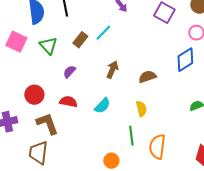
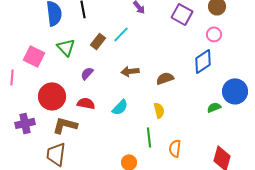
pink square: (16, 42) -> (34, 56), moved
brown arrow: (112, 70) -> (130, 71), turned -120
red circle: (34, 95) -> (52, 96), size x1.4
brown L-shape: (47, 124) -> (65, 125), turned -55
orange semicircle: (157, 147) -> (175, 148), size x0.7

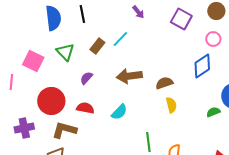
brown arrow: (130, 71) -> (129, 76), size x1.4
yellow semicircle: (159, 110) -> (171, 105), moved

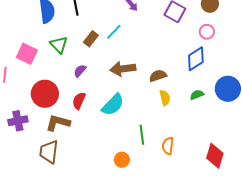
red semicircle: (85, 108) -> (79, 101), turned -78
cyan semicircle: (119, 112) -> (113, 105), size x1.4
green semicircle: (213, 112) -> (197, 95), moved

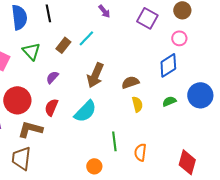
brown arrow: (123, 69) -> (95, 75), turned -60

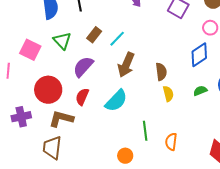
cyan line: (86, 38) -> (117, 39), moved
purple semicircle: (52, 77) -> (83, 67), size x1.6
brown semicircle: (130, 82) -> (161, 72), turned 102

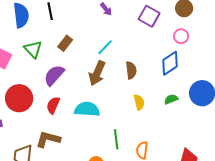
cyan line: (117, 39) -> (105, 47), moved
brown semicircle: (161, 72) -> (131, 70), moved
cyan semicircle: (116, 101) -> (87, 109), turned -130
brown L-shape: (61, 119) -> (48, 139), moved

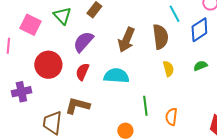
cyan line: (105, 47) -> (174, 14), moved, turned -72
brown semicircle: (131, 70) -> (160, 37), size x1.4

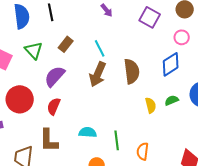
cyan line: (174, 14) -> (100, 48), moved
yellow semicircle: (168, 69) -> (151, 105), moved
cyan semicircle: (116, 76) -> (88, 132), moved, size x0.7
brown L-shape: (77, 106) -> (49, 140), turned -105

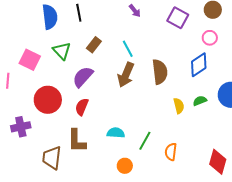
green line: (117, 140) -> (145, 141), turned 36

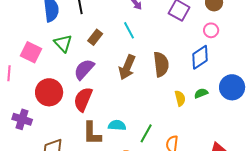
cyan line: (128, 49) -> (129, 30), moved
red semicircle: (82, 107) -> (83, 99), size x1.4
purple cross: (21, 127) -> (22, 119), turned 30
brown L-shape: (77, 141) -> (92, 133), moved

